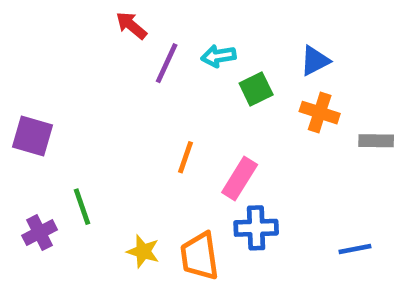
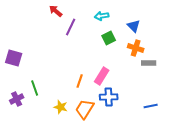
cyan arrow: (218, 56) -> (102, 16), moved
blue triangle: (315, 61) -> (134, 26), turned -48
gray rectangle: (376, 141) -> (149, 63), moved
orange line: (185, 157) -> (80, 81), moved
orange trapezoid: (200, 256) -> (85, 109), turned 40

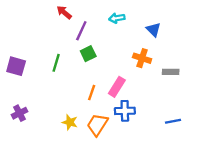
green square: (109, 38) -> (88, 54), moved
orange cross: (136, 48) -> (142, 58), moved
green line: (35, 88) -> (56, 63), moved, turned 35

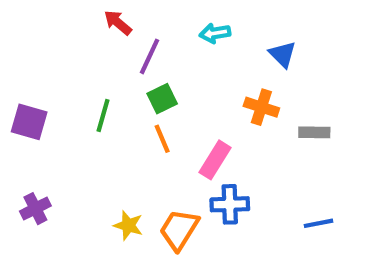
orange line: (92, 93) -> (162, 139), moved, turned -42

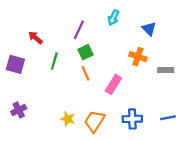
red arrow: (118, 23) -> (35, 38), moved
cyan arrow: (215, 33) -> (113, 18), turned -56
blue cross: (230, 204) -> (132, 119), moved

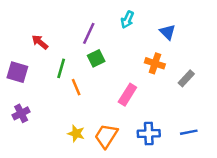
gray rectangle: (166, 70) -> (186, 78), turned -48
orange line: (86, 73) -> (76, 87), moved
purple cross: (19, 110) -> (21, 113), moved

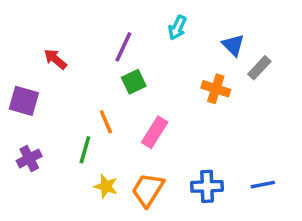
green line: (61, 68) -> (85, 150), moved
gray rectangle: (186, 78) -> (259, 68), moved
pink rectangle: (127, 95) -> (155, 132), moved

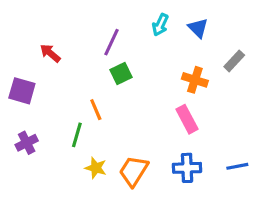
blue triangle: (233, 45) -> (198, 28), moved
pink rectangle: (155, 132) -> (187, 119), moved, turned -60

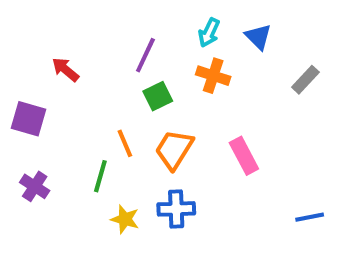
orange cross: (195, 80) -> (213, 76), moved
purple cross: (27, 143) -> (35, 186), turned -30
blue cross: (187, 168) -> (176, 209), moved
orange trapezoid: (134, 171) -> (174, 149), moved

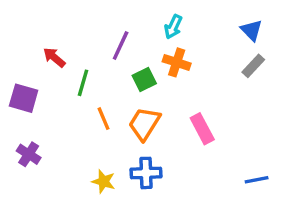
blue triangle: (258, 37) -> (251, 30), moved
green square: (158, 96) -> (144, 79), moved
green line: (100, 176) -> (83, 83), moved

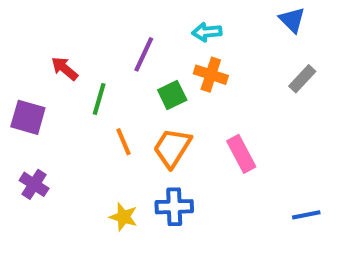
cyan arrow: (173, 27) -> (207, 32), turned 60
blue triangle: (251, 30) -> (292, 20), moved

